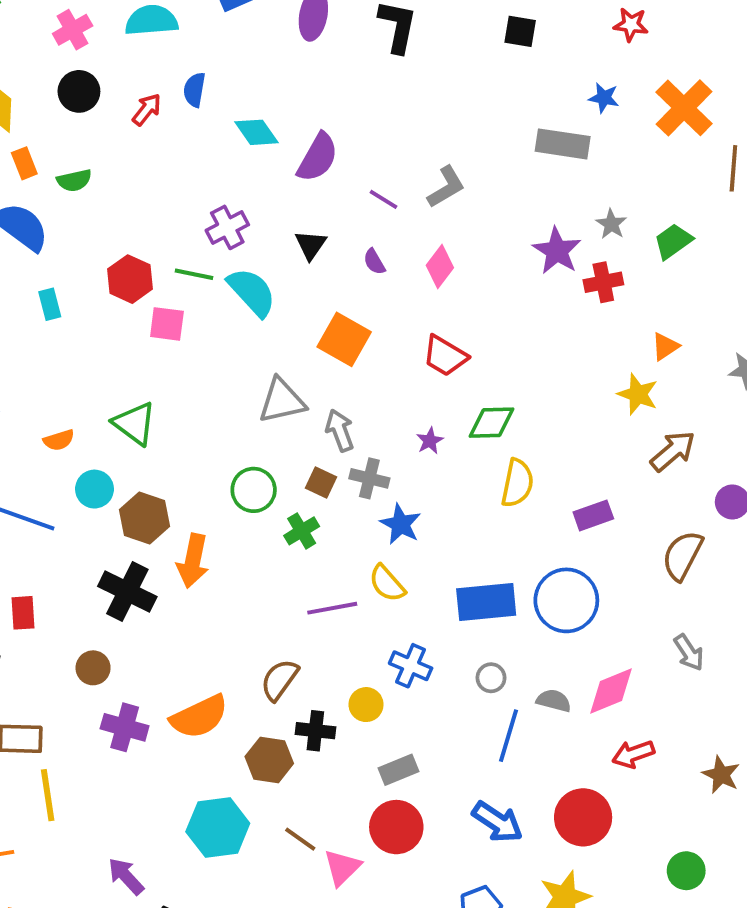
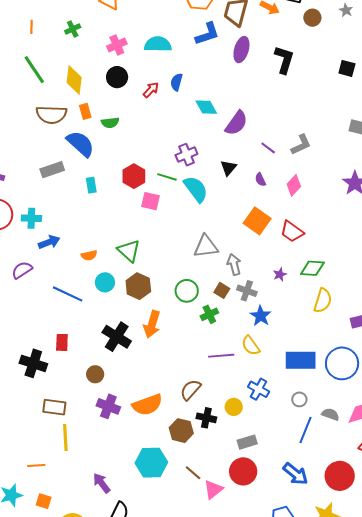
orange square: (344, 339) -> (257, 221), moved
brown hexagon: (144, 518) -> (138, 286), moved

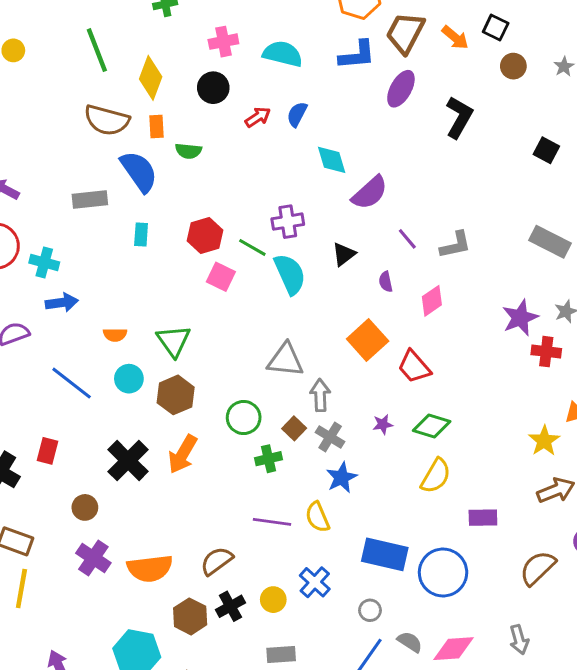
black cross: (206, 418) -> (230, 606), turned 36

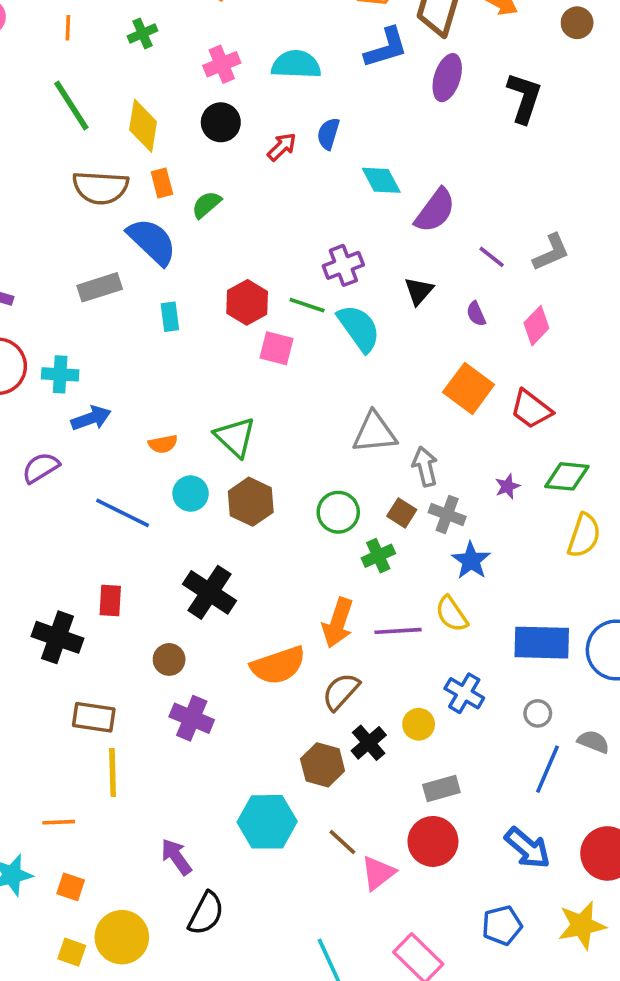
green semicircle: (188, 151) -> (206, 205), turned 145
orange arrow: (183, 454) -> (338, 623), moved
orange semicircle: (150, 568) -> (278, 665), moved

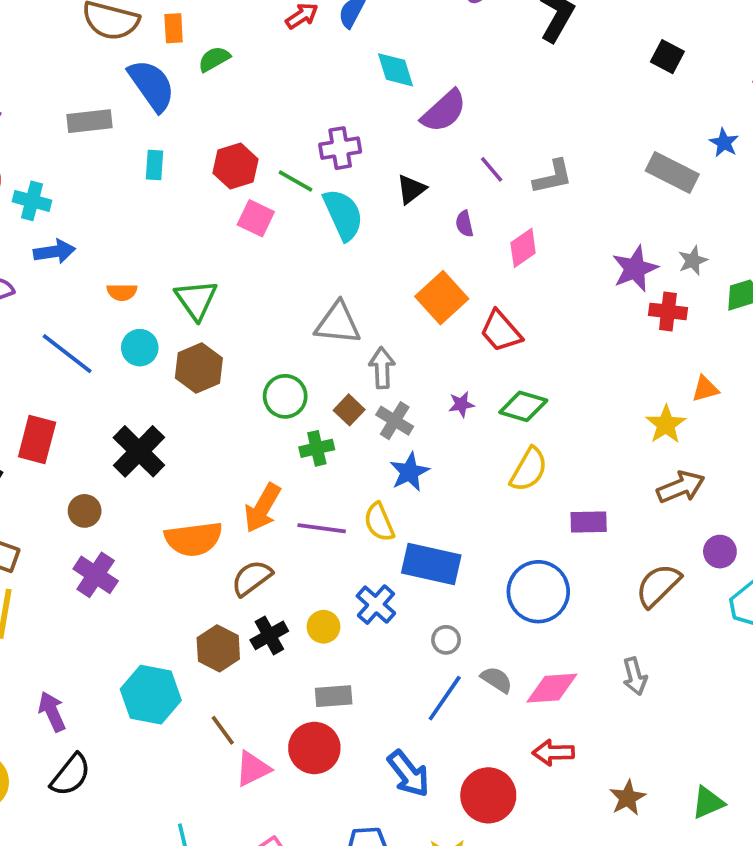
red rectangle: (110, 600) -> (37, 439), size x1.4
blue rectangle: (542, 643) -> (431, 564), moved

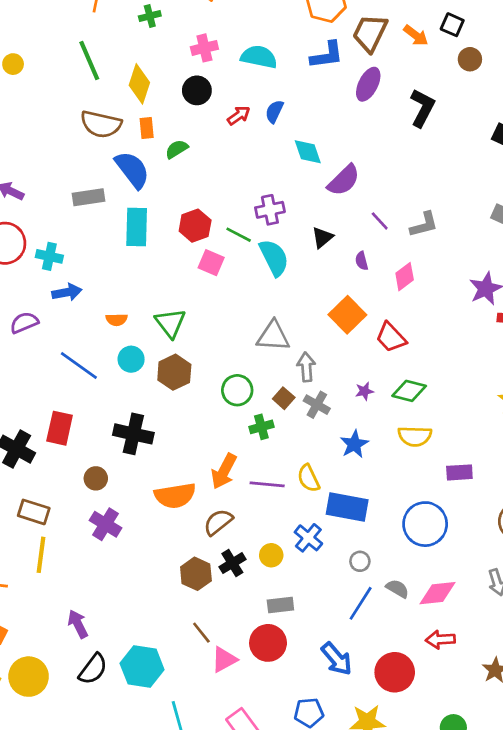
cyan rectangle: (154, 165) -> (137, 227), size x1.8
black cross: (139, 451) -> (133, 434), turned -30
yellow semicircle: (529, 469) -> (415, 436), turned 64
blue star: (409, 472) -> (354, 444), moved
cyan hexagon: (151, 695) -> (142, 666), moved

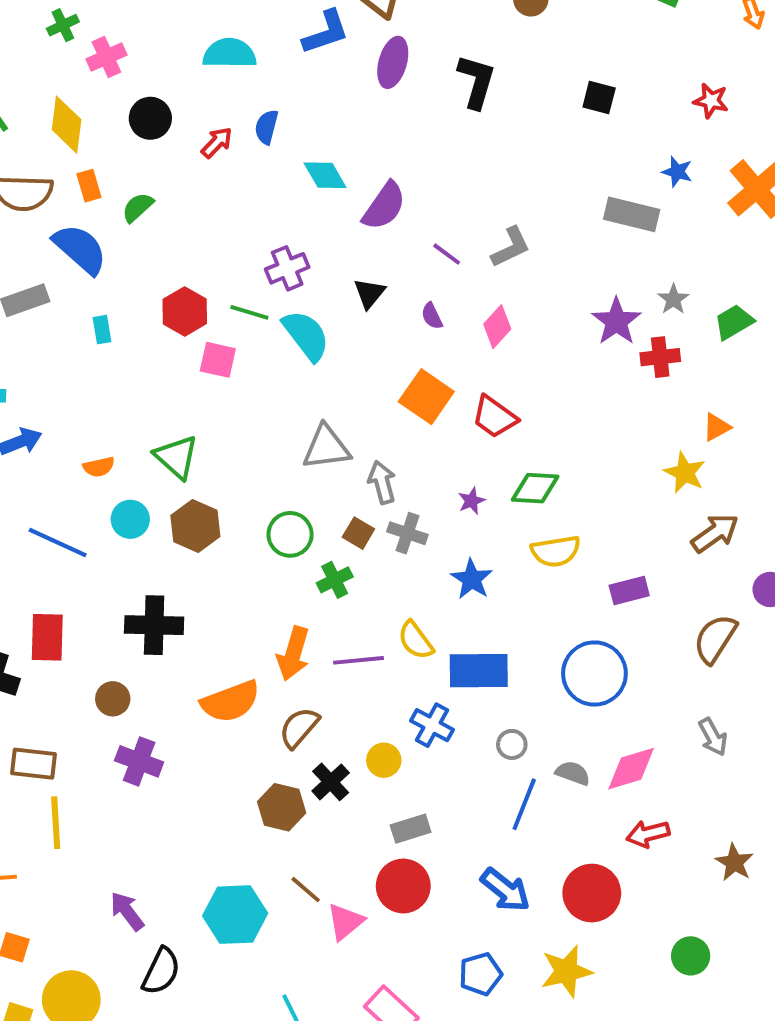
pink cross: (204, 48) -> (106, 57), moved
cyan rectangle: (137, 227) -> (102, 330), size x0.5
cyan hexagon: (142, 666) -> (235, 915), moved

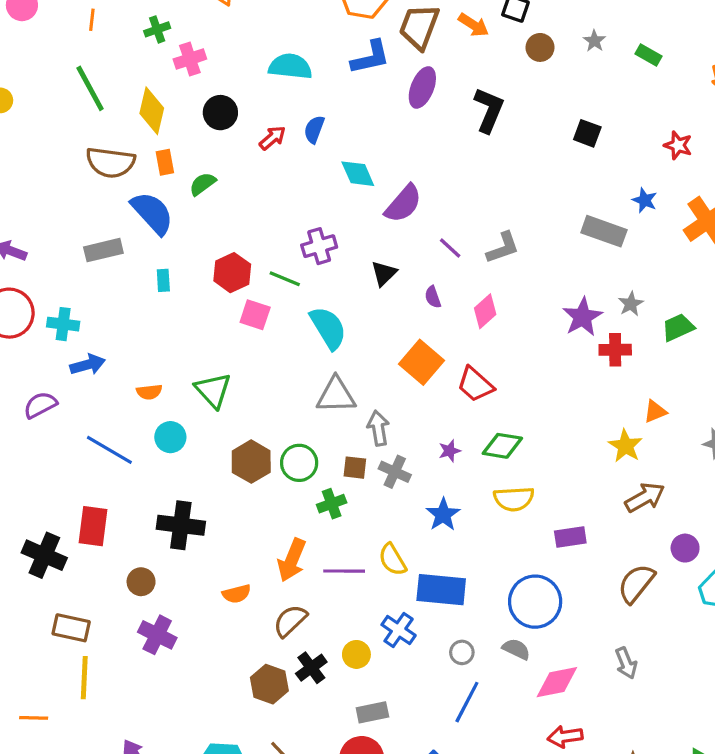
cyan semicircle: (306, 335) -> (328, 328), moved
brown hexagon: (195, 526) -> (251, 462), moved
brown square: (358, 533) -> (355, 468), turned -30
orange semicircle: (230, 702) -> (237, 594), size x0.6
gray semicircle: (573, 773) -> (516, 649), moved

